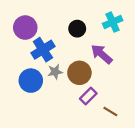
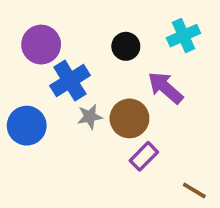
blue circle: (31, 81) -> (27, 126), moved
brown line: (110, 112) -> (194, 191), moved

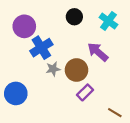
cyan cross: (183, 36) -> (108, 21), turned -30
black circle: (126, 46) -> (74, 17), moved
blue circle: (27, 126) -> (16, 93), moved

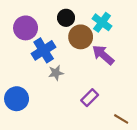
black circle: (74, 17) -> (66, 18), moved
cyan cross: (108, 21) -> (102, 22), moved
brown circle: (76, 70) -> (81, 37), moved

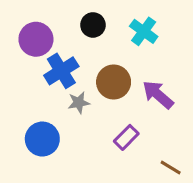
brown circle: (81, 37) -> (114, 82), moved
purple arrow: (103, 55) -> (158, 95), moved
blue circle: (17, 99) -> (42, 139), moved

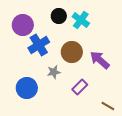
cyan cross: (144, 31) -> (81, 20), moved
gray star: (79, 103) -> (54, 72), moved

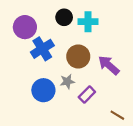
cyan cross: (81, 20) -> (88, 22), turned -36
gray star: (54, 72) -> (67, 81), moved
blue circle: (27, 88) -> (43, 90), moved

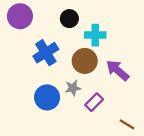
cyan cross: (88, 22) -> (95, 35), moved
purple circle: (25, 27) -> (20, 16), moved

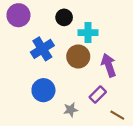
purple arrow: (118, 70) -> (109, 65), turned 30
gray star: (73, 88) -> (71, 110), moved
purple rectangle: (94, 102) -> (98, 95), moved

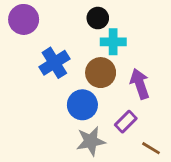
black circle: (64, 17) -> (98, 18), moved
blue circle: (43, 90) -> (82, 105), moved
gray star: (71, 110) -> (91, 141), size x1.5

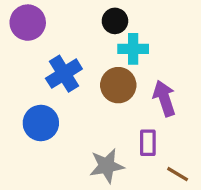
blue circle: (82, 105) -> (41, 123), moved
purple rectangle: (126, 122) -> (148, 143), turned -45

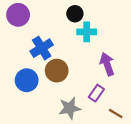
brown circle: (118, 85) -> (57, 71), moved
purple rectangle: (148, 143) -> (96, 93), turned 35

